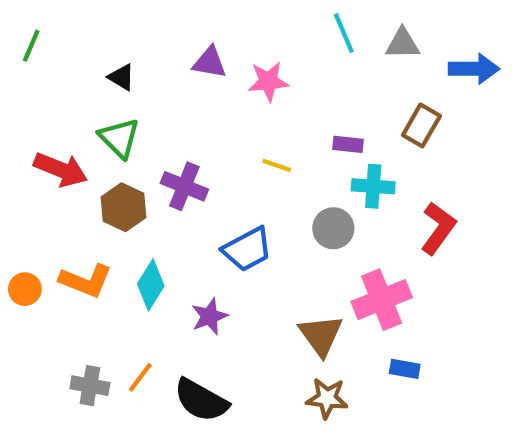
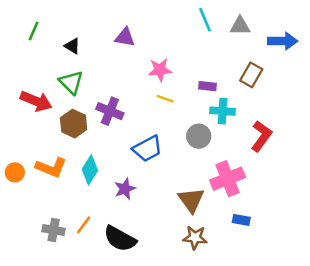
green line: (31, 46) -> (34, 31), moved
pink star: (268, 81) -> (160, 70), moved

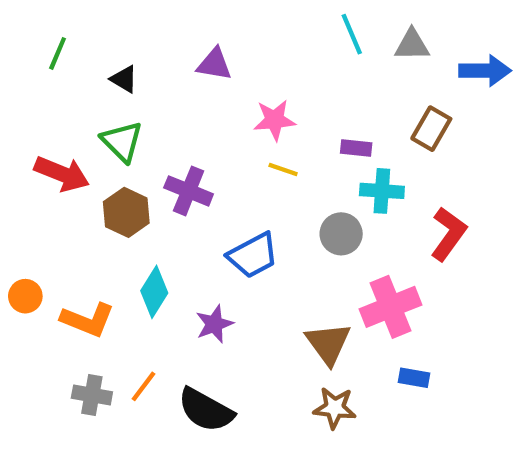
orange L-shape: (51, 167) -> (88, 320), moved

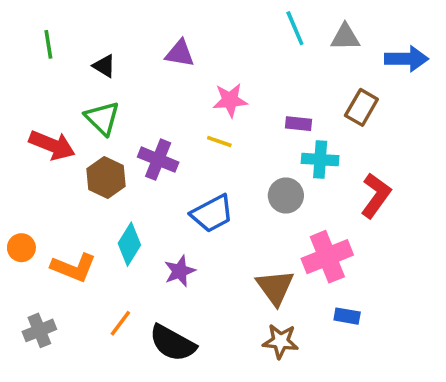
green line: (58, 53) -> (48, 44), turned -32
yellow line: (283, 169) -> (219, 142), moved
gray cross: (92, 395) -> (39, 330), moved, turned -32

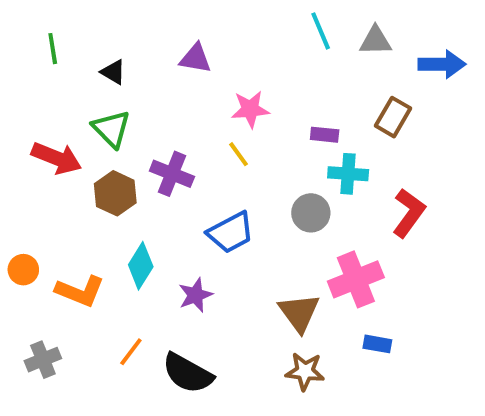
yellow line: (219, 142) -> (238, 154), turned 35

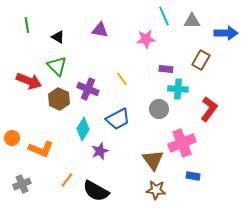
pink star: (250, 109) -> (146, 39), moved
cyan diamond: (141, 266) -> (83, 129), moved

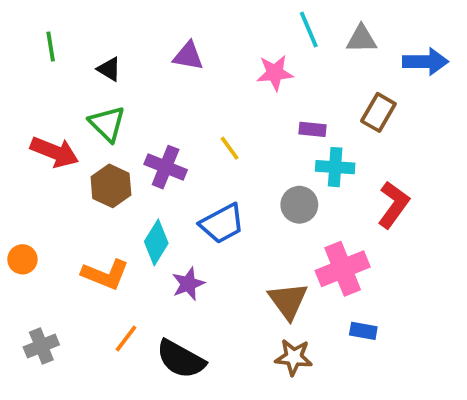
orange L-shape: (41, 149) -> (105, 274), moved

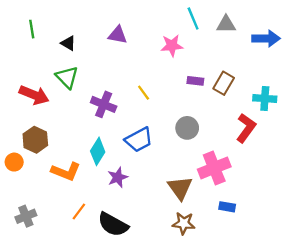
brown rectangle: (378, 112) -> (224, 83), moved
cyan cross: (335, 167) -> (265, 99), moved
brown hexagon: (111, 186) -> (35, 140), moved

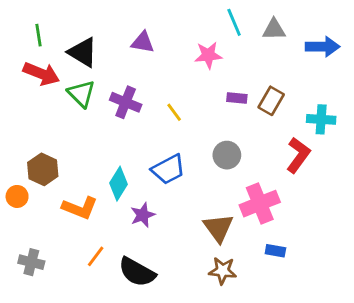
black triangle: (68, 43) -> (83, 52), size x1.6
red arrow: (34, 95) -> (41, 74), moved
purple cross: (104, 104) -> (126, 102), moved
gray cross: (26, 216) -> (31, 262), turned 36

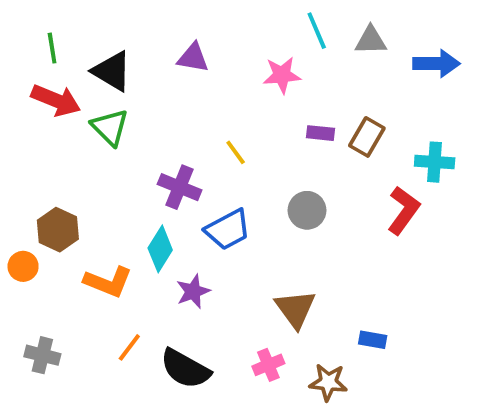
purple cross: (126, 102) -> (180, 187), moved
pink cross: (260, 204) -> (268, 365), moved, size x0.6
brown star: (223, 271) -> (328, 382), moved

